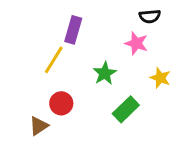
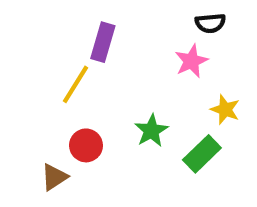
pink star: (136, 43) -> (191, 61), turned 30
green star: (105, 73) -> (151, 131), moved
green rectangle: (126, 109) -> (202, 154), moved

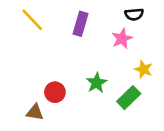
purple rectangle: (103, 42) -> (80, 24), moved
yellow line: (75, 84) -> (32, 20), moved, turned -75
brown triangle: (54, 177) -> (35, 112), turned 42

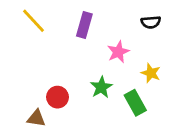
black semicircle: (134, 14) -> (151, 22), moved
pink star: (122, 39) -> (118, 52), moved
green rectangle: (129, 98) -> (135, 103), turned -75

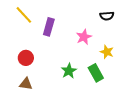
purple rectangle: (84, 25) -> (49, 27), moved
green star: (101, 87) -> (69, 71), moved
red circle: (58, 97) -> (26, 58), moved

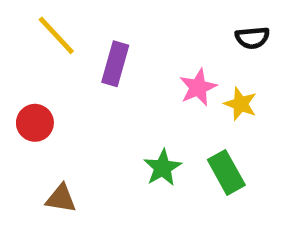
yellow star: (107, 52) -> (241, 104), moved
red circle: (26, 58) -> (35, 123), moved

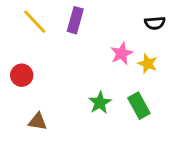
purple rectangle: (115, 64) -> (75, 20), moved

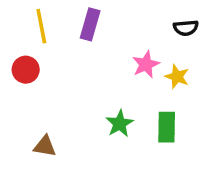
yellow line: (35, 22) -> (41, 26), turned 32
red circle: (22, 75) -> (26, 70), moved
green rectangle: (139, 106) -> (167, 127), turned 30

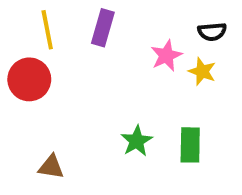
pink star: (146, 64) -> (166, 56), moved
red circle: (26, 70) -> (29, 79), size x1.4
yellow star: (177, 77) -> (202, 71), moved

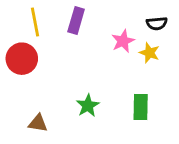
green star: (137, 141) -> (88, 106), moved

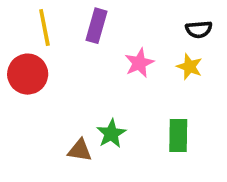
pink star: (123, 41) -> (139, 63), moved
brown triangle: (38, 123) -> (80, 150), moved

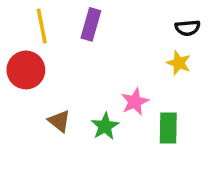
pink star: (139, 63) -> (135, 102), moved
brown triangle: (80, 150) -> (59, 121), moved, turned 30

